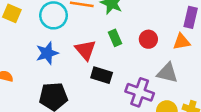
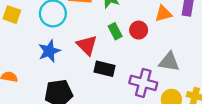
red circle: (148, 39) -> (139, 30), moved
orange triangle: (182, 42) -> (163, 14), moved

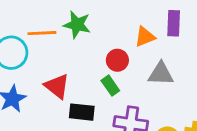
green rectangle: (115, 31) -> (110, 86), moved
gray triangle: (169, 62) -> (161, 74), moved

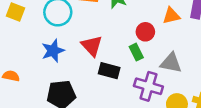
gray triangle: (161, 74) -> (171, 63), moved

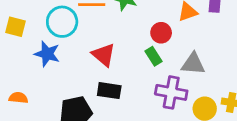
blue star: (53, 51) -> (47, 54), moved, turned -30
black rectangle: (109, 71) -> (109, 91), moved

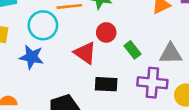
red circle: (161, 33) -> (106, 32), moved
black rectangle: (109, 91) -> (106, 84), moved

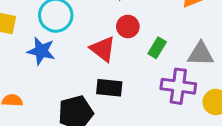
green rectangle: (133, 50) -> (157, 48), turned 66
black rectangle: (106, 84) -> (109, 88), moved

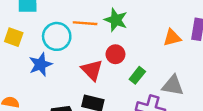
blue star: (41, 51) -> (40, 65), turned 30

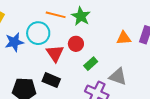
cyan circle: (57, 36) -> (38, 33), moved

